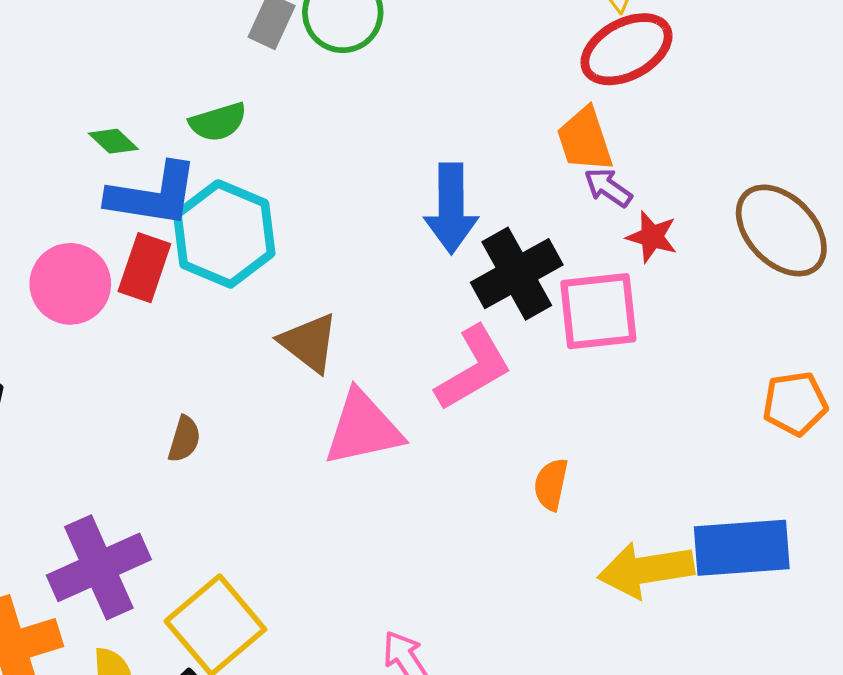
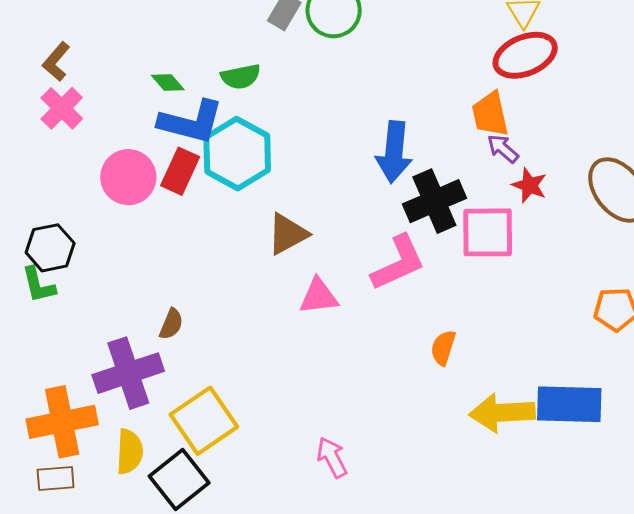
brown triangle: (309, 343) -> (288, 234), turned 48
pink triangle: (363, 428) -> (319, 296), size x0.7
brown semicircle: (184, 439) -> (171, 324), moved

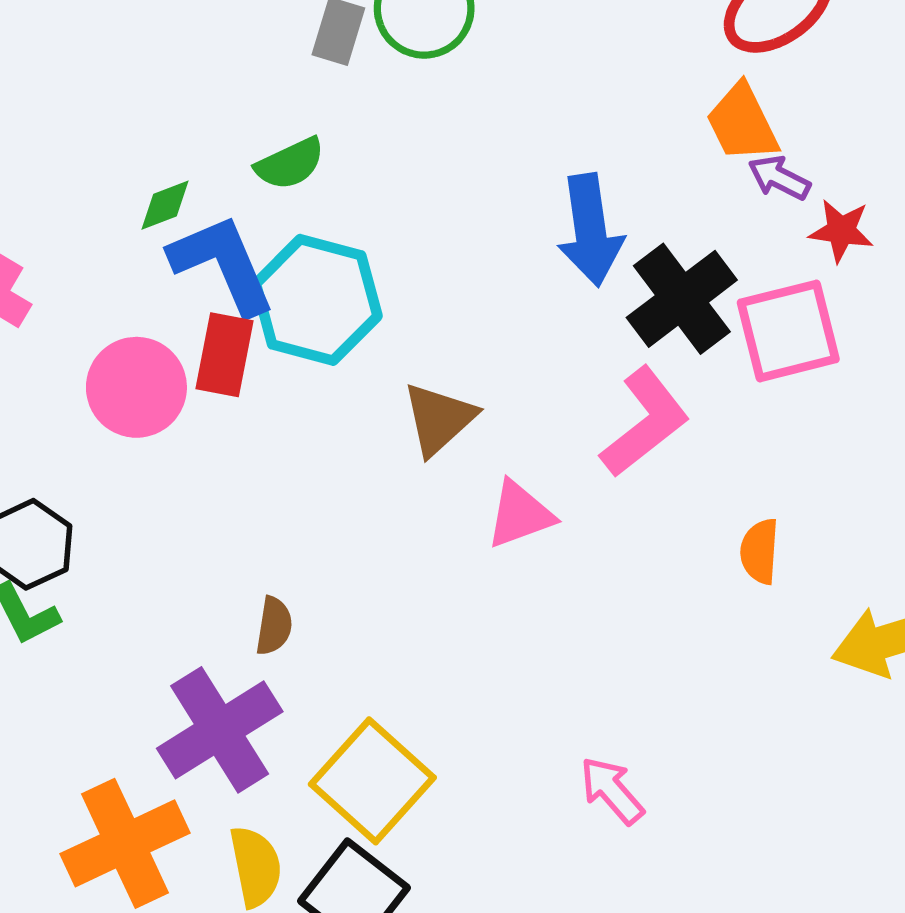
green diamond: (168, 83) -> (165, 205), turned -56
blue L-shape: (191, 122) -> (223, 264), turned -114

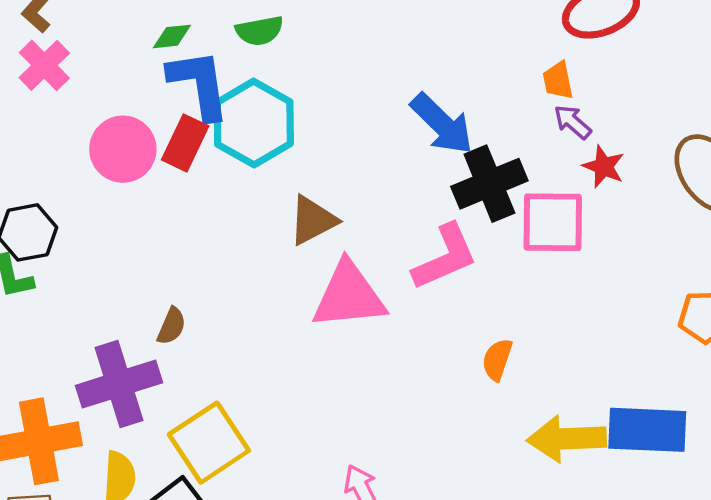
orange trapezoid: (742, 123) -> (558, 80), size x0.7
blue arrow: (590, 230) -> (442, 124), turned -52
pink triangle: (520, 515) -> (349, 296), size x1.6

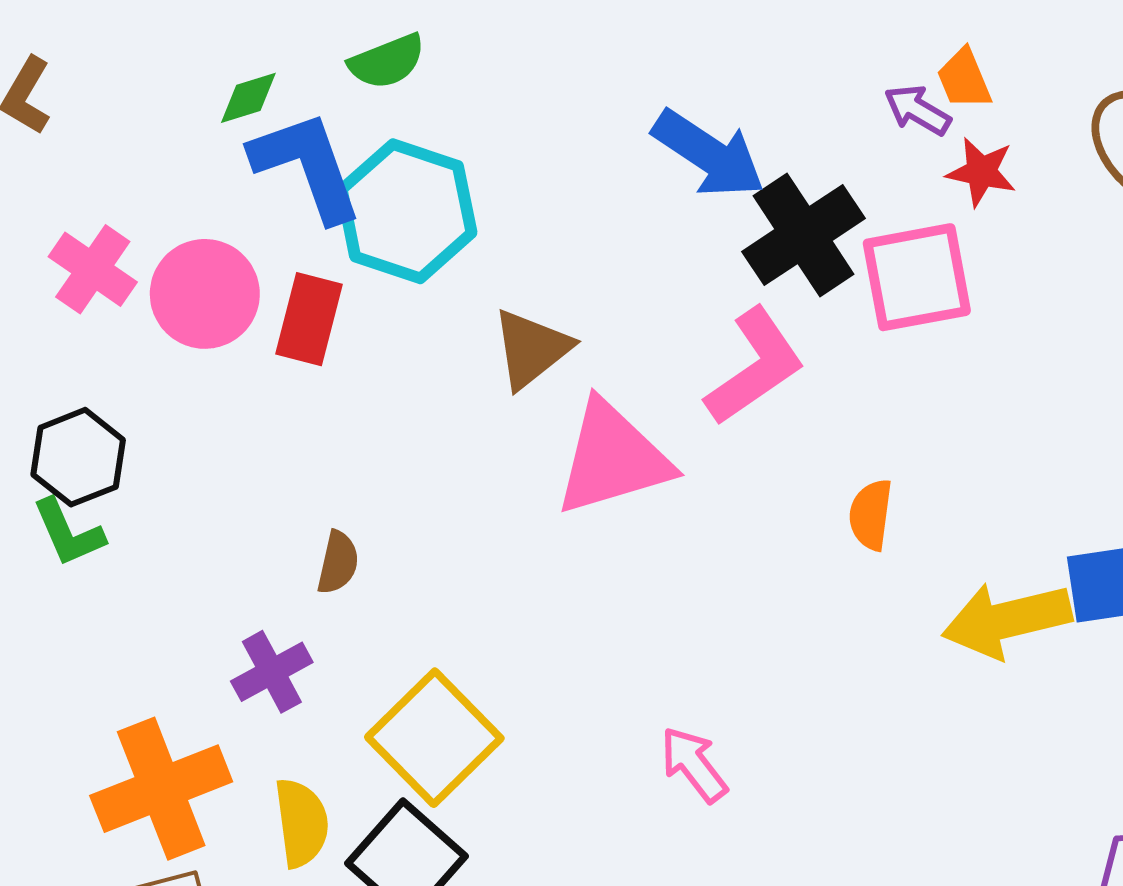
pink cross: (44, 65) -> (93, 269), moved
orange trapezoid: (558, 80) -> (964, 79), moved
red rectangle: (185, 143) -> (309, 319), moved
purple cross: (119, 384) -> (272, 672), size x0.6

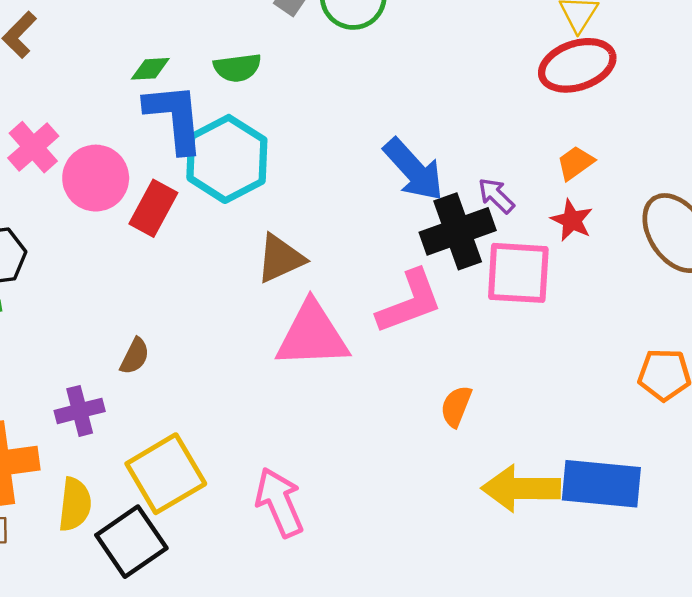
orange trapezoid: (964, 79) -> (575, 163), turned 63
purple arrow: (917, 110) -> (496, 196), moved
pink arrow: (694, 764) -> (279, 502), moved, size x1.4

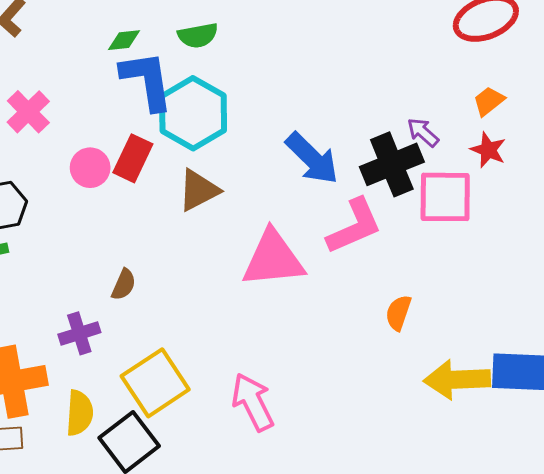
blue arrow: (414, 170) -> (312, 158), moved
pink circle: (96, 178) -> (90, 168), moved, size x0.7
brown triangle: (280, 258) -> (199, 190), moved

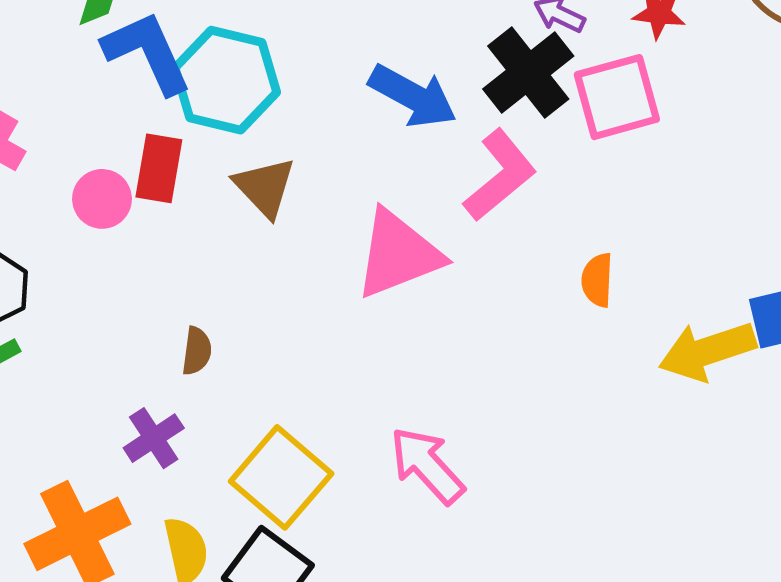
brown triangle: (199, 190) -> (265, 187), turned -30

